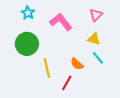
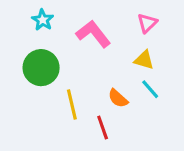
red line: (67, 83) -> (103, 128), turned -49

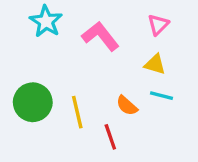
cyan star: (43, 20) -> (46, 21), size x1.4
green circle: (41, 68) -> (33, 102), moved
cyan line: (150, 89) -> (161, 96), turned -35

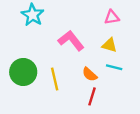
pink triangle: (158, 25) -> (112, 17), turned 35
pink L-shape: (100, 36) -> (71, 41), moved
red line: (110, 137) -> (92, 96), moved, turned 36

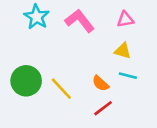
pink L-shape: (71, 41) -> (80, 21), moved
yellow line: (55, 79) -> (61, 89), turned -30
red line: (92, 96) -> (103, 108), turned 36

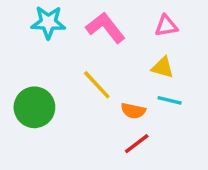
cyan star: (37, 17) -> (48, 22), turned -30
orange semicircle: (101, 83) -> (133, 111), turned -30
yellow line: (61, 89) -> (97, 85), moved

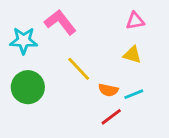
cyan star: (48, 22) -> (24, 41), moved
pink L-shape: (105, 28) -> (60, 22), moved
cyan line: (170, 100) -> (134, 94), moved, turned -36

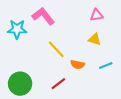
green circle: (28, 87) -> (20, 84), moved
cyan line: (134, 94) -> (106, 65), moved
red line: (111, 117) -> (58, 84), moved

